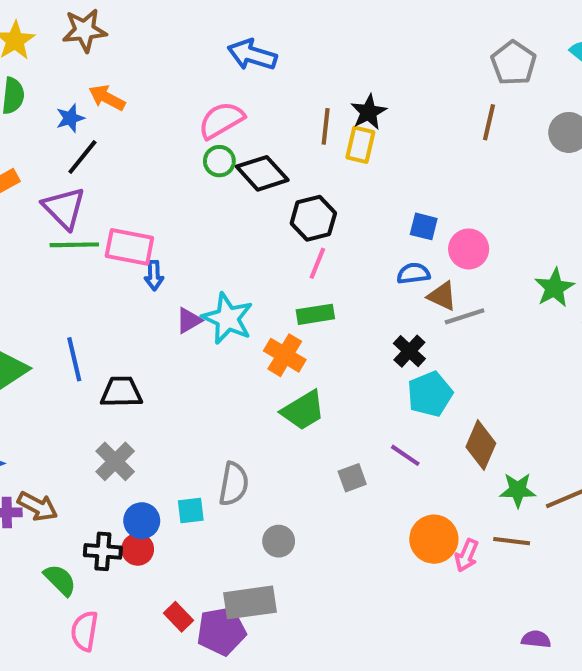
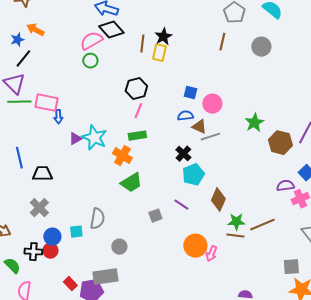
black diamond: (262, 173) -> (111, 30), moved
brown line: (512, 541) -> (235, 236), moved

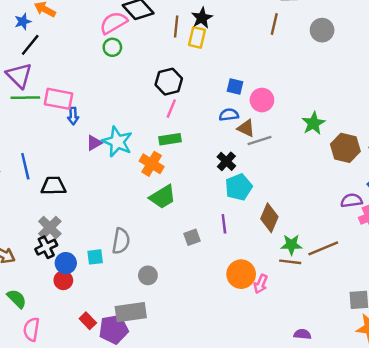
purple line: (181, 205) -> (224, 224), turned 49
black cross: (33, 252) -> (46, 247), moved, turned -30

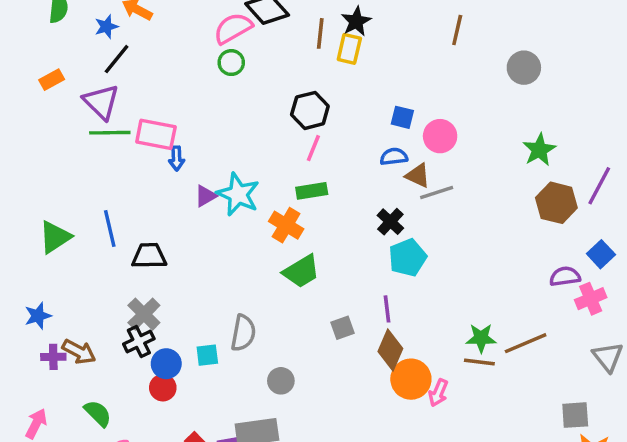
gray circle: (322, 30) -> (524, 68), moved
green star: (313, 123) -> (539, 150), moved
brown diamond: (269, 218) -> (390, 350), moved

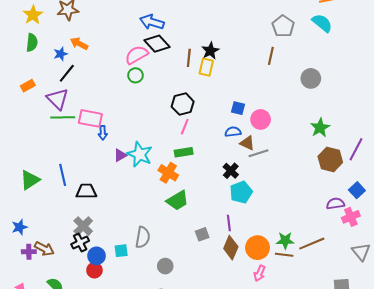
orange circle: (411, 379) -> (258, 248), moved

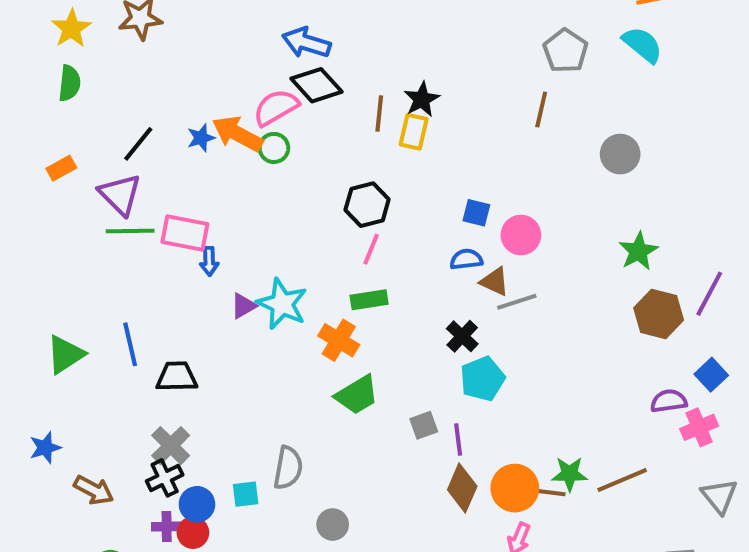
orange arrow: (79, 44) -> (237, 134), moved, size x1.4
blue star: (61, 54) -> (201, 138), moved
gray square: (202, 234) -> (424, 425), moved
purple cross: (29, 252) -> (167, 527), moved
brown line: (284, 255) -> (547, 492), moved

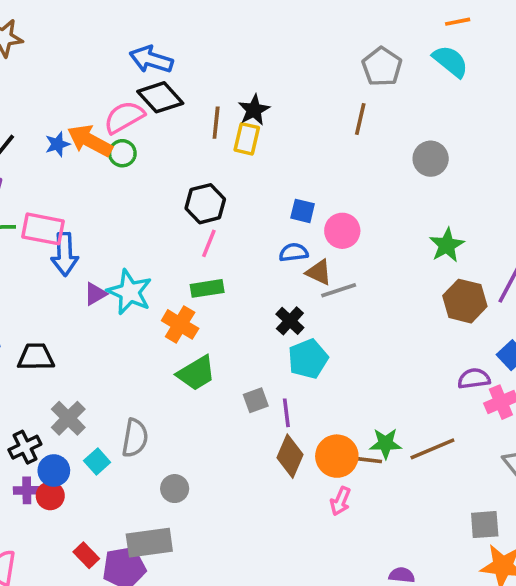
blue arrow: (209, 261) -> (65, 254), size x1.6
gray cross: (171, 446) -> (68, 418), moved
cyan square: (246, 494) -> (97, 461), turned -35

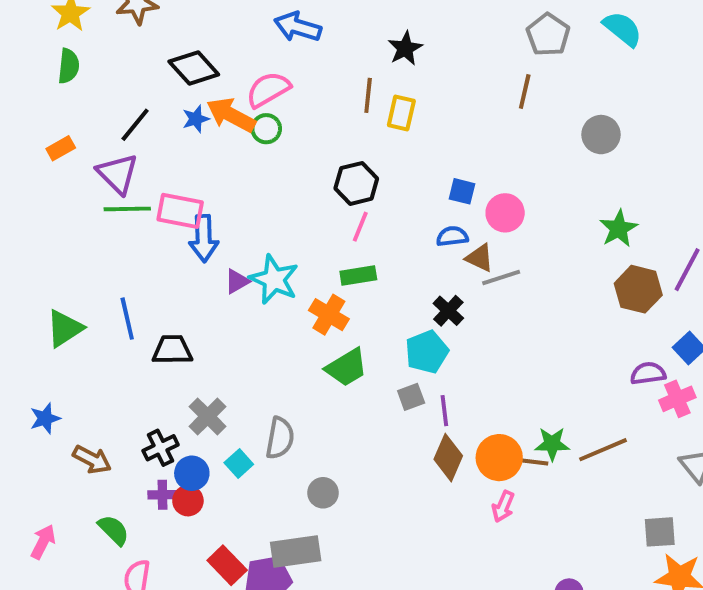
black diamond: (160, 97) -> (194, 68), moved
black star: (254, 110) -> (405, 48), moved
cyan pentagon: (308, 359) -> (427, 352), moved
red rectangle: (86, 555) -> (227, 565), size x1.4

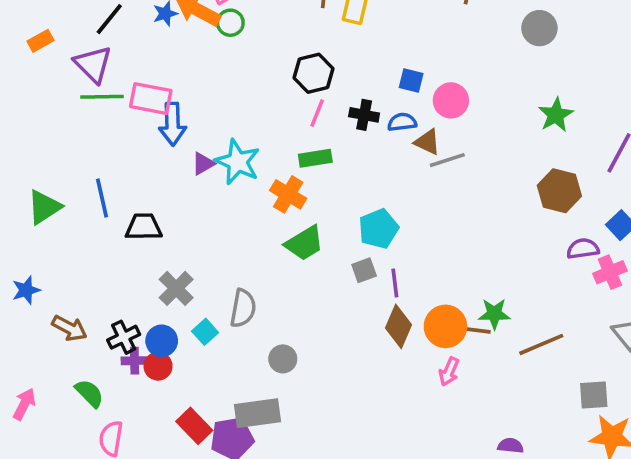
brown hexagon: (638, 289) -> (559, 191), moved
black cross: (448, 311) -> (364, 115), moved, turned -32
black cross: (161, 448) -> (124, 337), moved
brown line: (603, 450) -> (541, 344), moved

